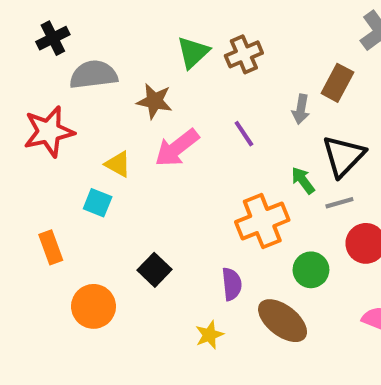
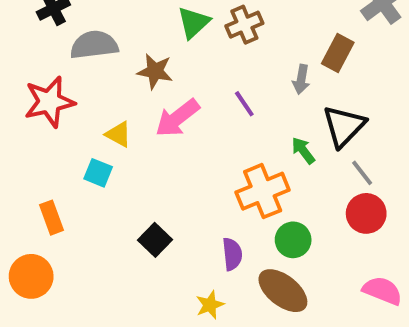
gray line: (339, 203) -> (362, 173), moved, turned 68
green circle: (311, 270) -> (293, 240), moved
orange circle: (94, 306) -> (31, 276), moved

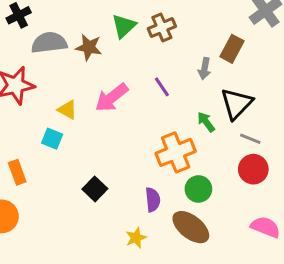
brown star: (155, 71) -> (89, 47), moved
gray line: (362, 173) -> (250, 139), turned -30

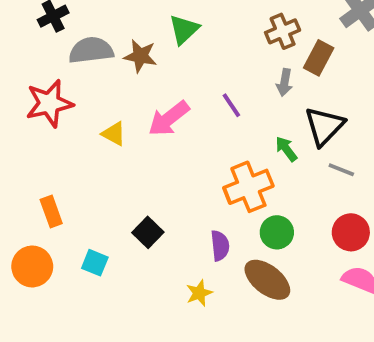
brown cross: (162, 27) -> (283, 31), moved
cyan square: (52, 139) -> (95, 263), moved
red circle: (253, 169) -> (351, 232), moved

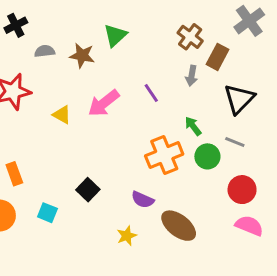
brown cross: (283, 31) -> (190, 37), turned -30
gray semicircle: (91, 50) -> (45, 51), size x0.6
black triangle: (324, 126) -> (239, 99), moved
green circle: (277, 232) -> (207, 156), moved
purple semicircle: (220, 246) -> (143, 200), turned 120

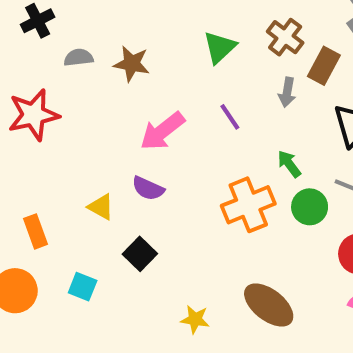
green triangle: (115, 35) -> (220, 47), moved
yellow triangle: (62, 115) -> (101, 207), moved
purple semicircle: (143, 200) -> (148, 188), moved
yellow star: (127, 236) -> (195, 319), turned 30

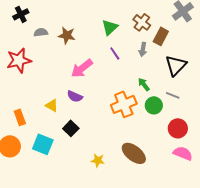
purple line: (230, 117) -> (115, 53), moved
cyan square: (83, 287) -> (43, 144), size x1.5

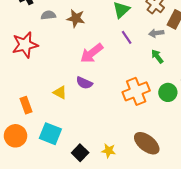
gray arrow: (143, 49) -> (156, 33), turned 72
green arrow: (144, 84) -> (157, 56), moved
black square: (71, 128) -> (80, 153), moved

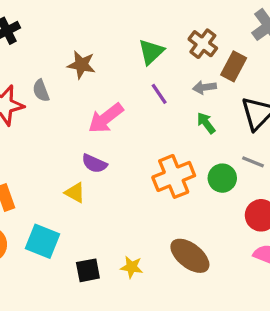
gray semicircle: (48, 15) -> (41, 91), moved, turned -104
yellow triangle: (60, 92) -> (75, 193), moved
black square: (80, 153) -> (88, 270), turned 35

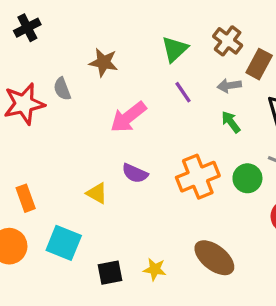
purple semicircle: (94, 163) -> (135, 173), moved

